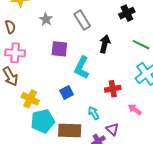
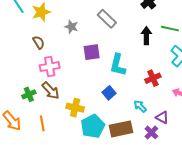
black arrow: (105, 44) -> (146, 36), moved

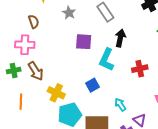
black arrow: (146, 36) -> (120, 38), moved
pink cross: (50, 67) -> (25, 45), moved
red cross: (153, 78) -> (140, 69), moved

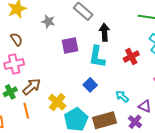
brown arrow: (36, 71) -> (32, 87), turned -84
yellow cross: (56, 93) -> (57, 102), turned 30
orange line: (21, 102) -> (26, 111), moved

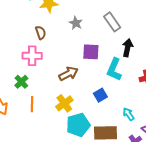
brown arrow: (32, 87) -> (68, 74), moved
green cross: (10, 92) -> (21, 82), turned -32

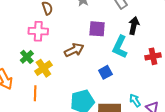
yellow cross: (64, 103) -> (43, 68), moved
orange line: (32, 104) -> (35, 93), moved
cyan arrow: (129, 114) -> (135, 100), moved

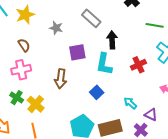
brown arrow: (74, 50) -> (61, 79), turned 138
cyan arrow: (135, 100) -> (130, 103), moved

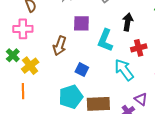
black arrow: (112, 40) -> (128, 22), moved
blue square: (97, 92) -> (82, 70), moved, turned -32
cyan arrow: (130, 103) -> (124, 70), moved, size x1.6

